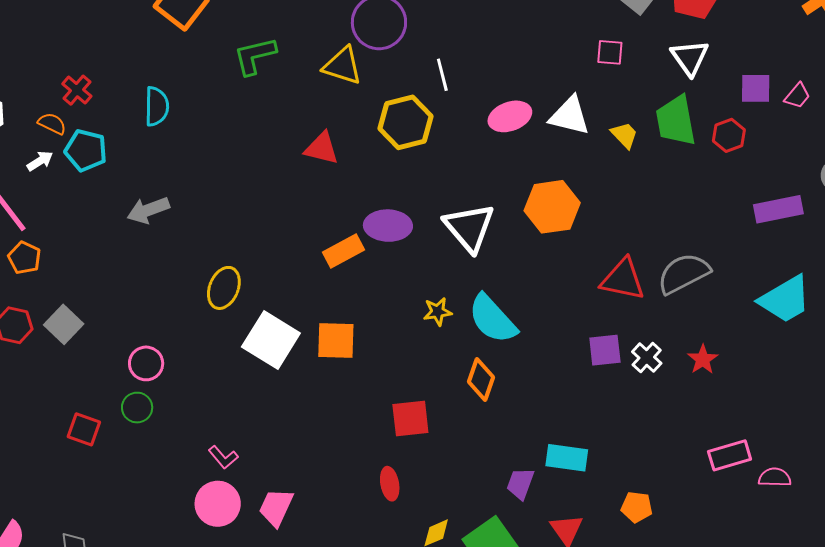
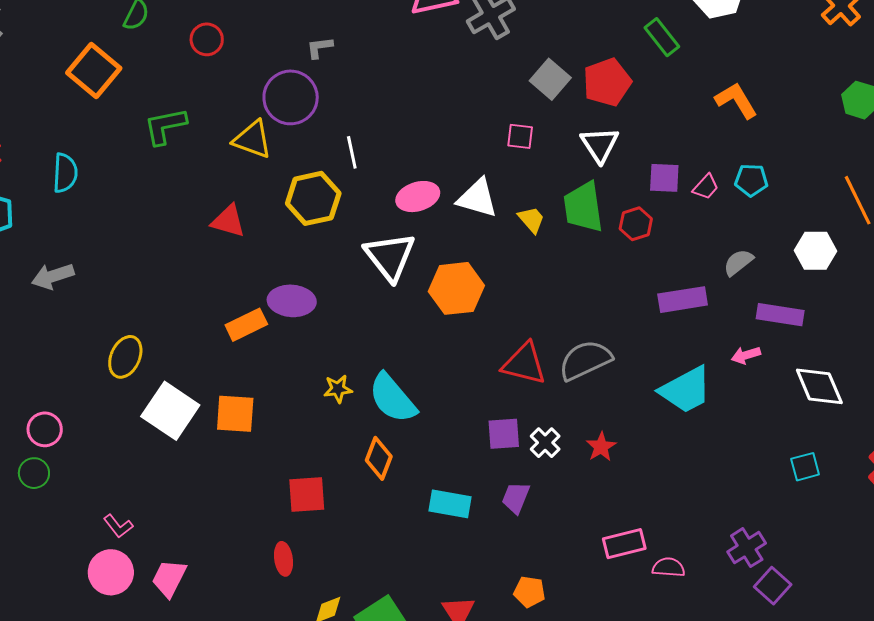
white triangle: (469, 227) -> (390, 256), moved
cyan rectangle: (567, 458) -> (450, 504), moved
purple trapezoid: (520, 484) -> (516, 498), moved

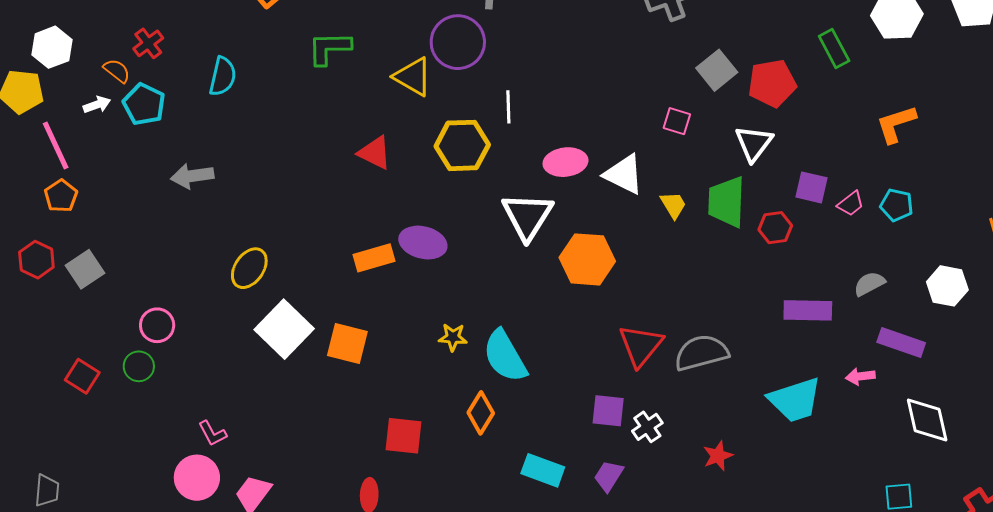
orange L-shape: (736, 100) -> (896, 124), turned -87
red triangle: (524, 364) -> (641, 345), turned 45
red star: (601, 447) -> (718, 456), moved

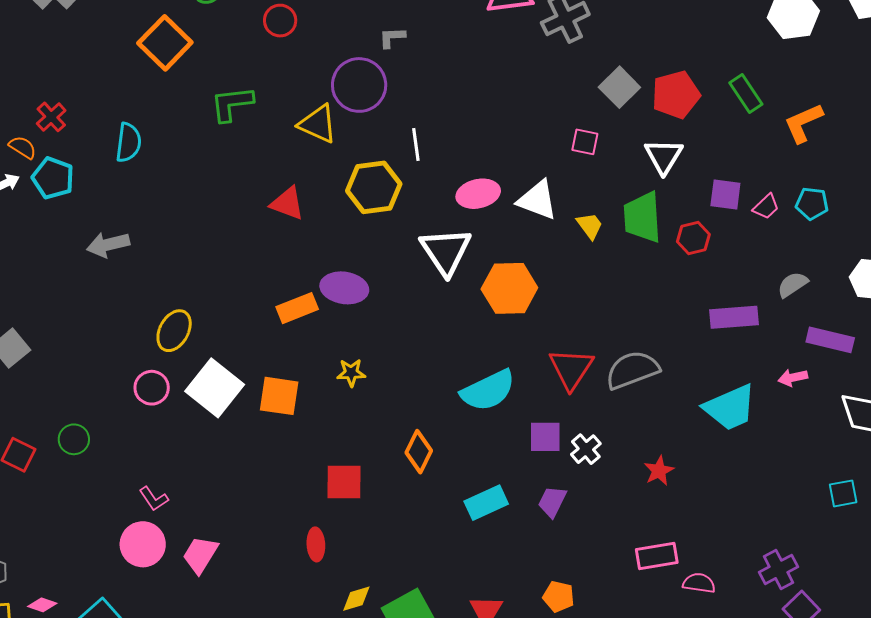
green rectangle: (834, 48) -> (746, 93), moved
pink circle: (157, 325) -> (152, 388), moved
yellow star: (453, 337) -> (351, 373), moved
cyan semicircle: (505, 356) -> (488, 390), moved, turned -80
cyan rectangle: (543, 470) -> (486, 503), turned -39

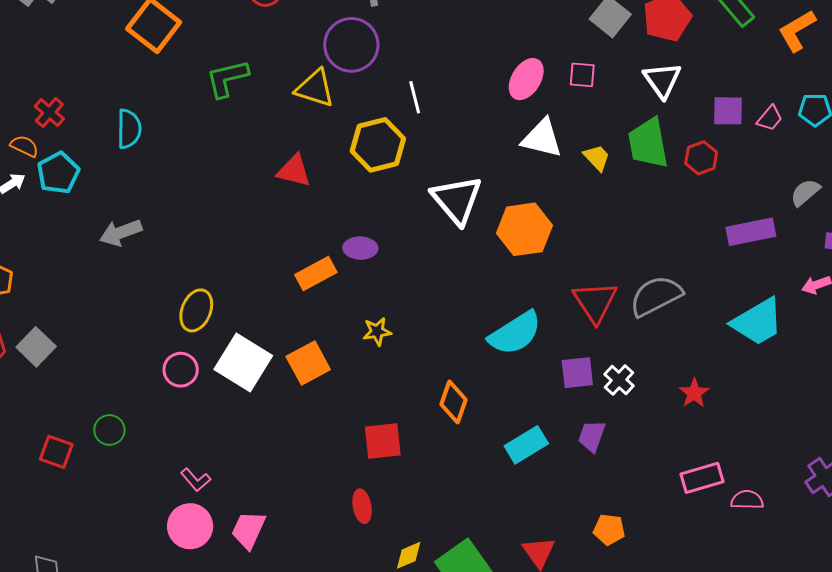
cyan pentagon: (53, 178) -> (58, 173), turned 30
pink ellipse: (478, 194) -> (526, 79), moved, turned -39
purple ellipse: (344, 288) -> (360, 248), size x0.7
orange square: (279, 396) -> (308, 363), turned -30

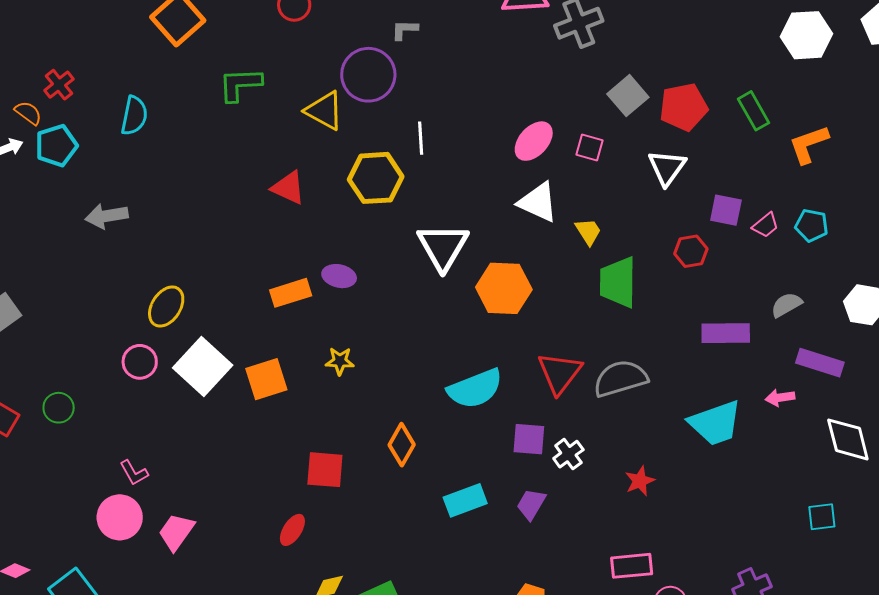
green trapezoid: (648, 143) -> (618, 282), moved
red ellipse: (362, 506) -> (292, 530), turned 32

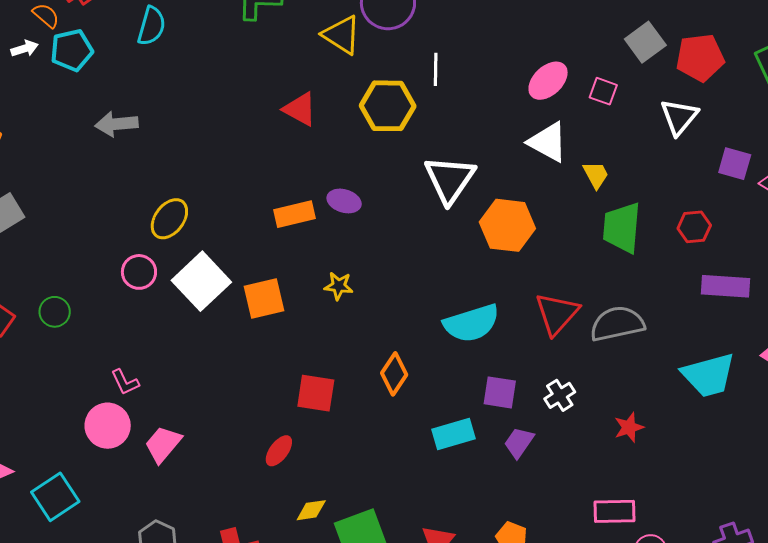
red hexagon: (691, 251) -> (694, 227), moved
purple square: (529, 439) -> (500, 392), moved

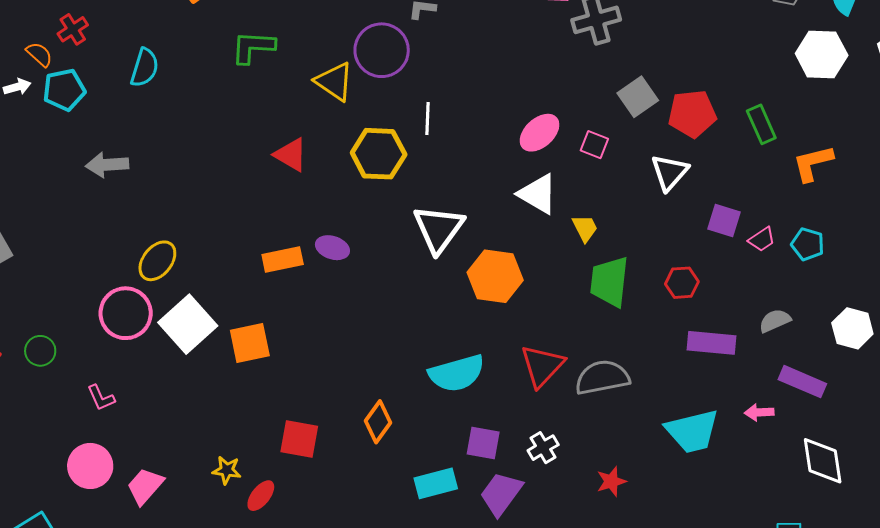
pink circle: (139, 272) -> (126, 313), size x1.5
yellow star: (339, 286) -> (227, 470), moved
pink L-shape: (125, 382) -> (101, 398), moved
purple trapezoid: (519, 443) -> (501, 494), size x1.4

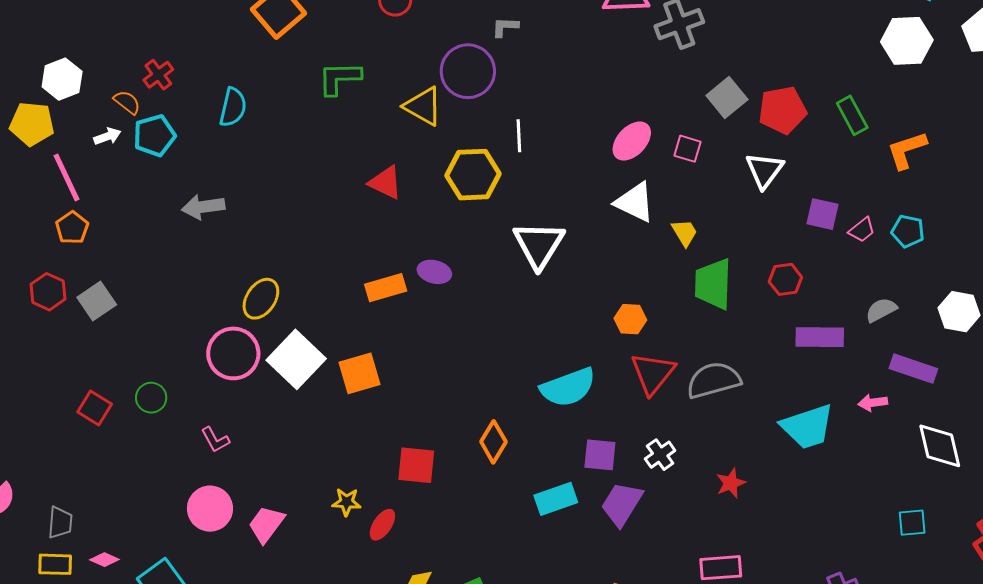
orange hexagon: (495, 276) -> (630, 319), moved, size x0.6

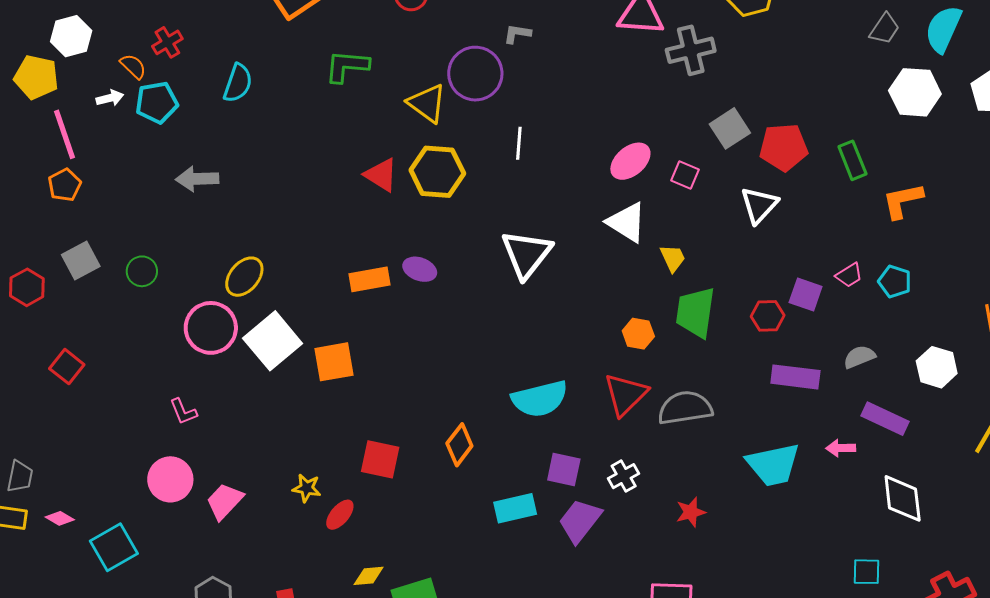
yellow hexagon: (473, 175) -> (437, 172), moved
purple square: (823, 214) -> (806, 295), moved
red hexagon: (48, 292) -> (27, 287), moved
orange hexagon: (630, 319) -> (638, 334), moved
green circle: (151, 398) -> (142, 271), moved

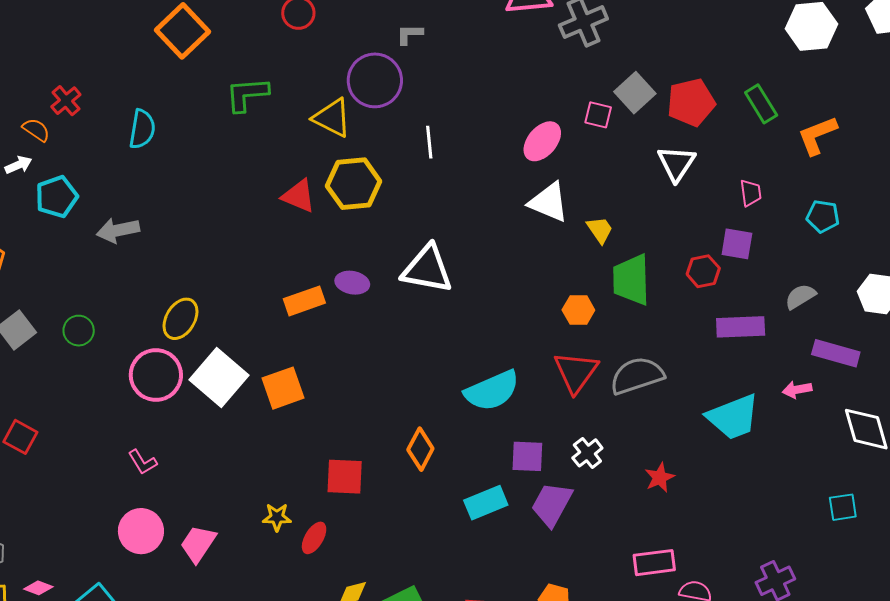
cyan pentagon: (157, 103) -> (57, 197), moved
pink square: (685, 175) -> (598, 115), moved
white triangle: (526, 254) -> (427, 269), moved, turned -48
pink trapezoid: (849, 275) -> (751, 193), moved, turned -56

